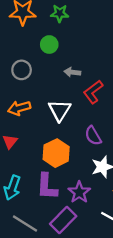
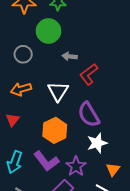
green circle: (49, 45) -> (48, 31), size x1.5
purple semicircle: (93, 136) -> (89, 115), size x1.4
purple L-shape: (47, 187) -> (46, 161), turned -40

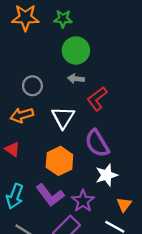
green circle: (48, 31) -> (76, 51), moved
gray circle: (23, 54) -> (32, 86), moved
red triangle: (13, 120) -> (12, 149), turned -32

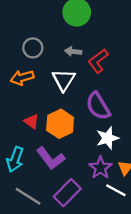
gray arrow: (76, 79) -> (73, 51), moved
red triangle: (12, 149) -> (32, 121), moved
purple star: (83, 201) -> (100, 168), moved

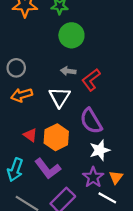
gray circle: (33, 48) -> (16, 68), moved

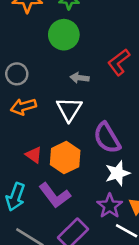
green circle: (71, 35) -> (64, 35), moved
red L-shape: (91, 80) -> (119, 62), moved

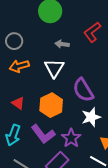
red triangle: (34, 155) -> (18, 103), moved
purple star: (110, 206) -> (71, 138), moved

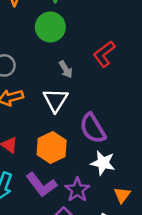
gray arrow: (62, 44) -> (66, 69), turned -128
white star: (91, 117) -> (103, 163), turned 30

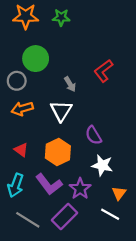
green circle: (50, 27) -> (36, 59), moved
purple semicircle: (93, 128) -> (93, 135), size x0.7

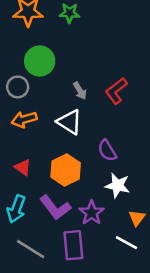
red L-shape: (103, 71) -> (116, 91), moved
white triangle: (61, 111) -> (70, 122), turned -30
purple rectangle: (64, 216) -> (73, 245), turned -50

